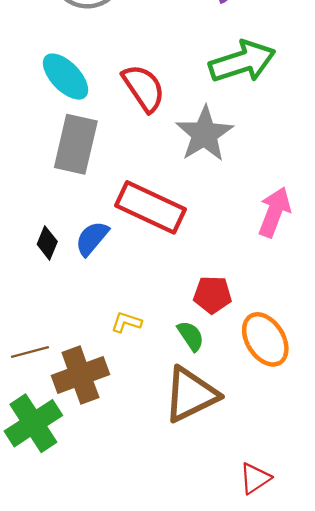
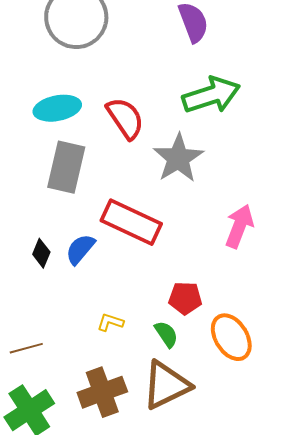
cyan ellipse: (66, 77) -> (57, 108), turned -57
brown cross: (80, 375) -> (102, 392), moved

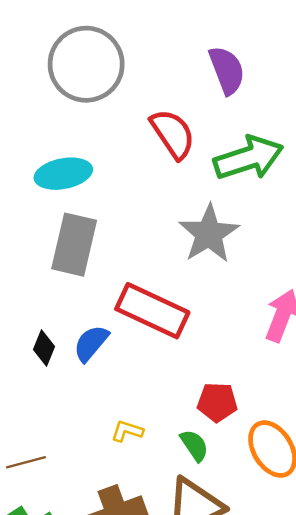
red semicircle: (125, 118) -> (173, 134), moved

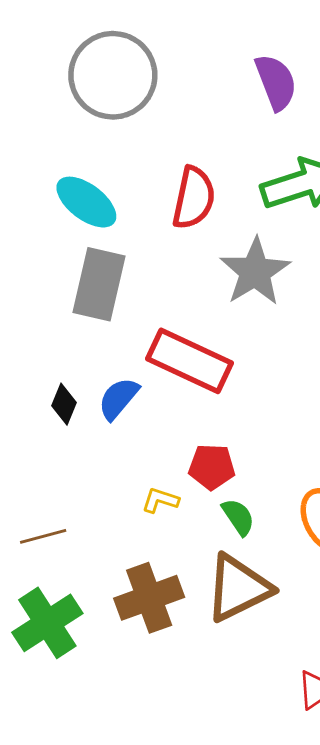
red semicircle: (173, 134) -> (194, 198), moved, turned 46
cyan ellipse: (63, 174) -> (86, 202), turned 48
red pentagon: (217, 402) -> (212, 467), moved

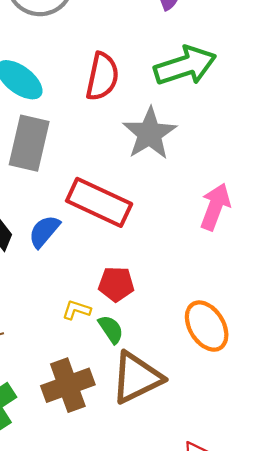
green semicircle: (238, 517) -> (111, 329), moved

